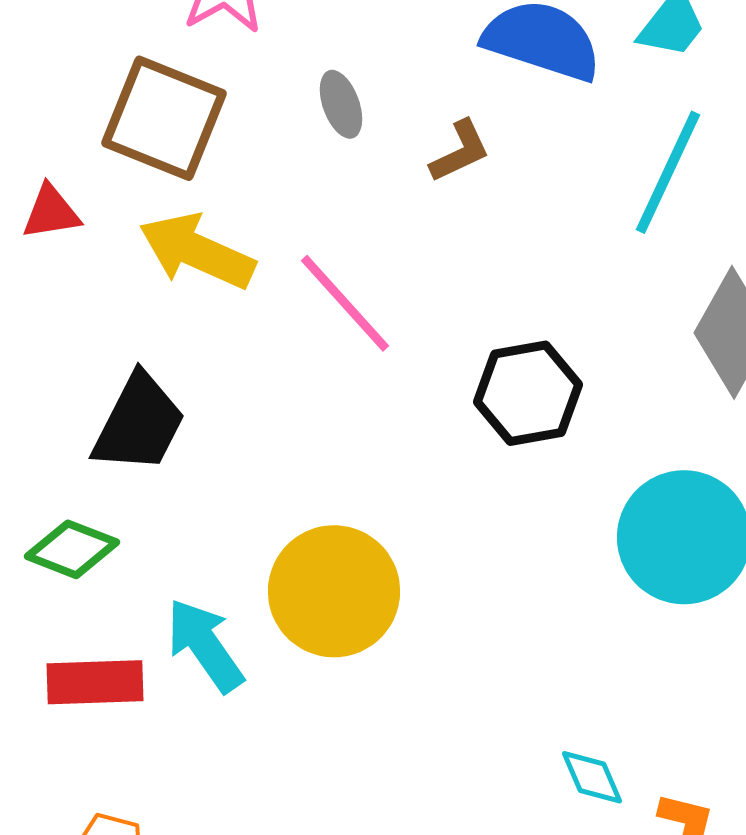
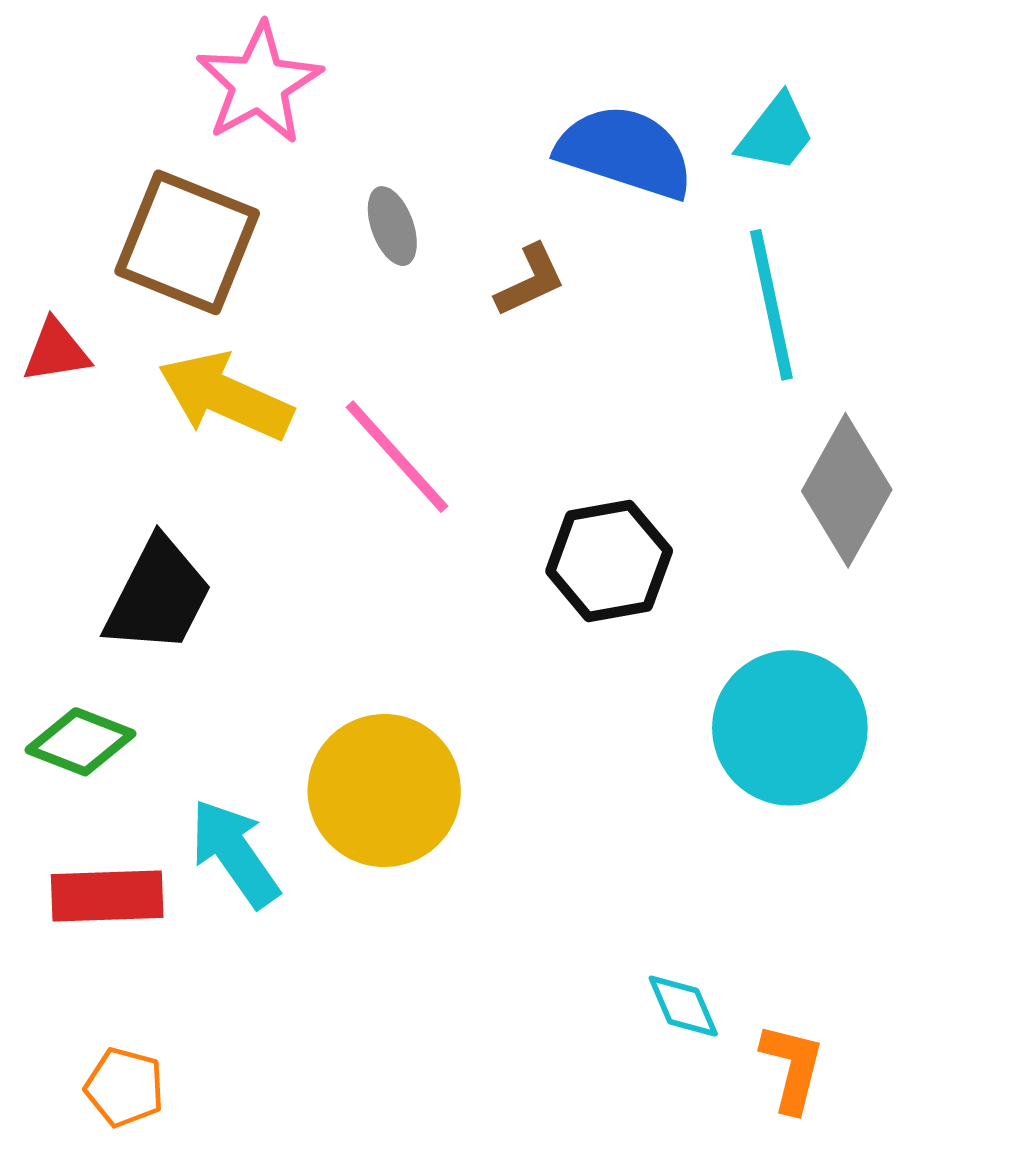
cyan line: (668, 172) -> (771, 305), turned -37

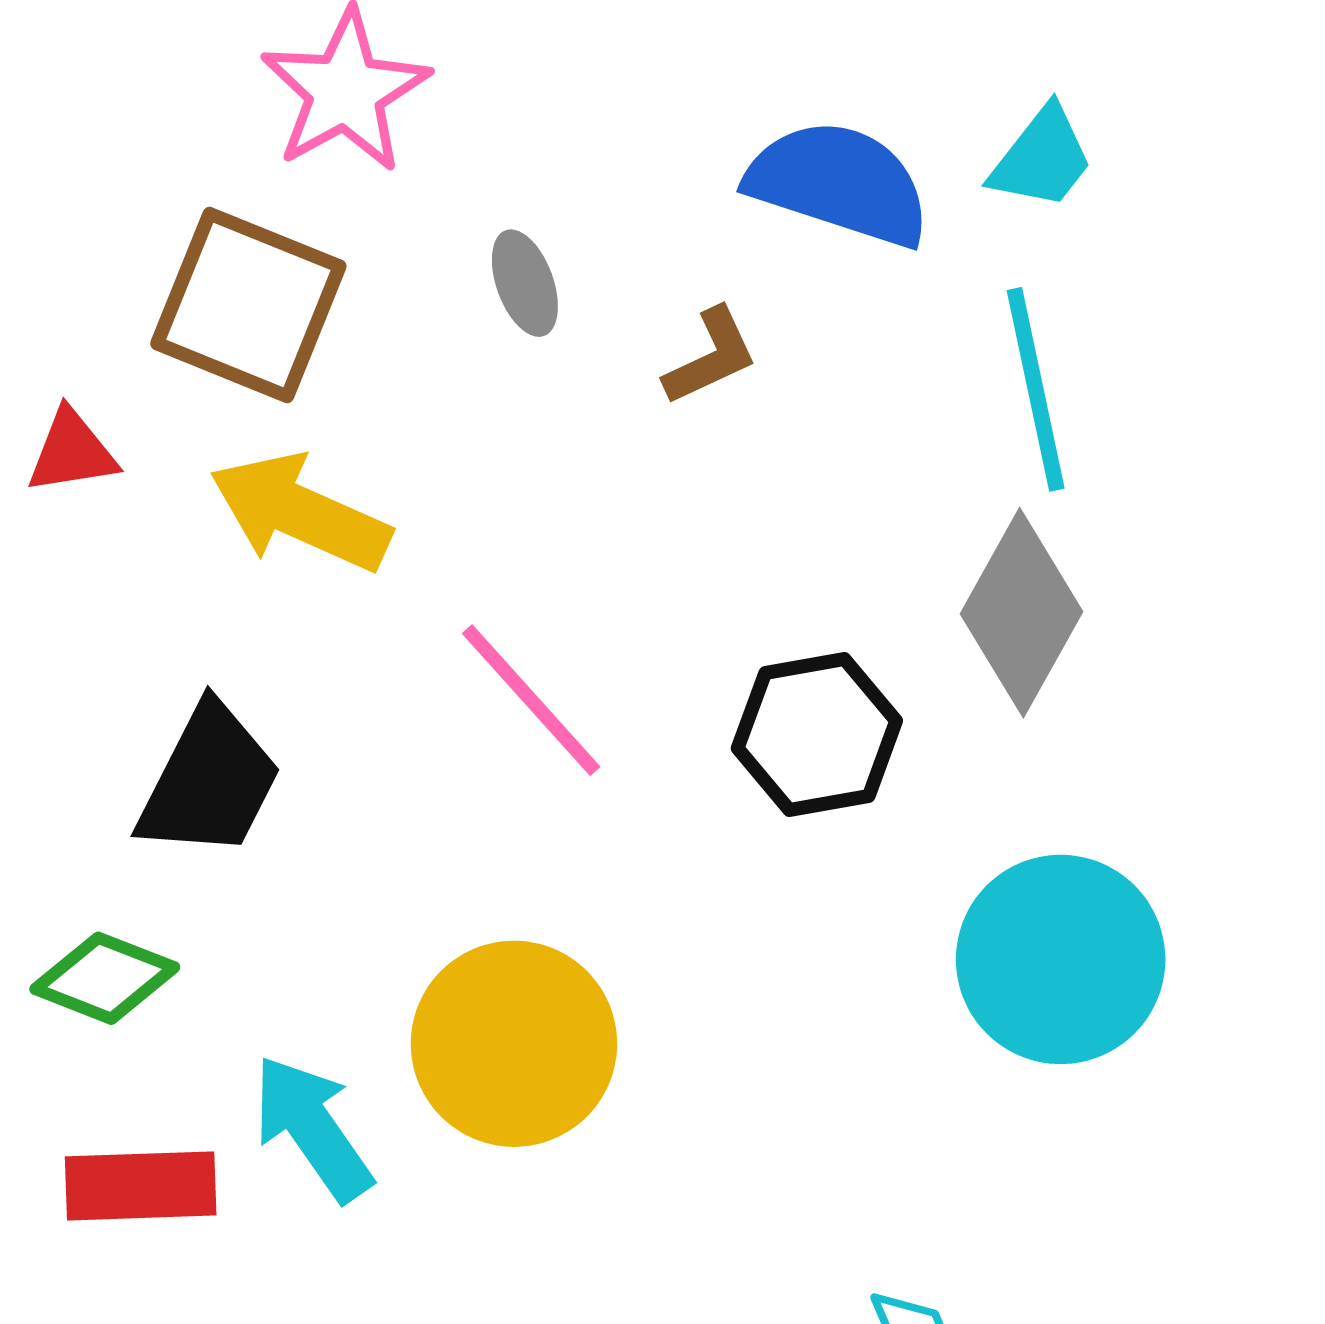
pink line: (397, 457) -> (531, 700), moved
gray diamond: (847, 490) -> (1022, 613), moved

